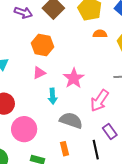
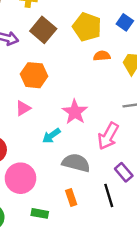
pink triangle: (39, 73) -> (23, 108), moved
cyan arrow: (53, 96) -> (51, 136), turned 63

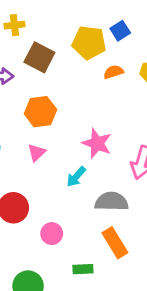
blue square: (125, 22) -> (120, 31), moved, turned 35
pink circle: (20, 178) -> (52, 234), size x0.6
orange rectangle: (71, 198) -> (115, 243), size x1.5

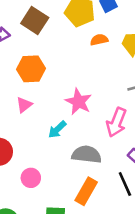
orange rectangle: (115, 243) -> (86, 191), turned 56

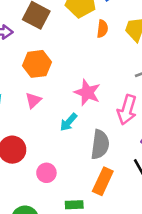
orange semicircle: (99, 40) -> (102, 29), turned 114
gray semicircle: (87, 154) -> (100, 145), turned 96

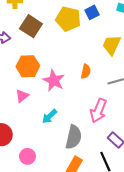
orange semicircle: (102, 29) -> (86, 71), moved
pink star: (87, 92) -> (54, 81), moved

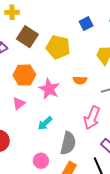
yellow pentagon: (68, 19) -> (58, 47), moved
orange semicircle: (86, 71) -> (80, 80), turned 80
pink circle: (27, 156) -> (41, 161), moved

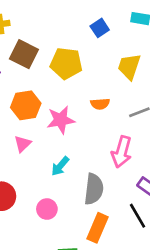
pink star: (49, 89) -> (61, 120), turned -30
pink circle: (41, 161) -> (47, 209), moved

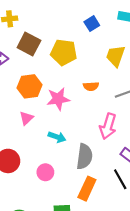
cyan arrow: (60, 166) -> (57, 137), turned -112

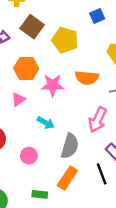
orange semicircle: (91, 86) -> (87, 78), size x1.5

